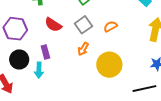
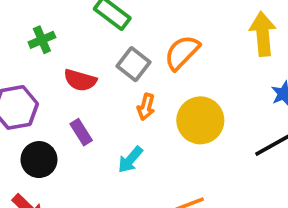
orange semicircle: (110, 26) -> (182, 53), size x1.5
cyan arrow: (39, 70) -> (130, 160), moved, turned 56

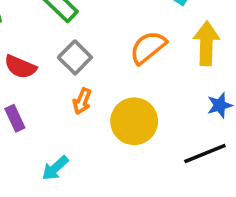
orange semicircle: (182, 53) -> (148, 47), moved
cyan arrow: (130, 160) -> (55, 168), moved

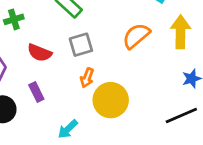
gray square: (75, 57) -> (81, 45), turned 30
yellow circle: (134, 121) -> (111, 100), moved

